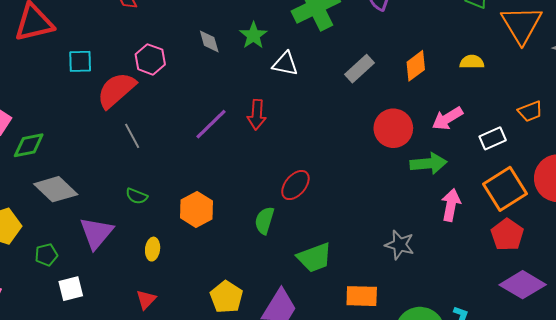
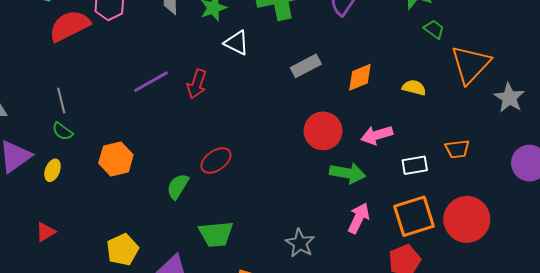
gray line: (132, 136) -> (61, 101), moved
yellow ellipse: (153, 249) -> (53, 170), moved

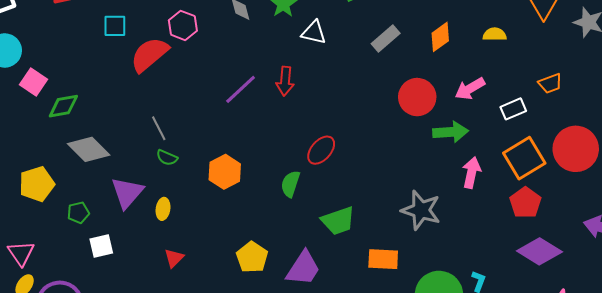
yellow ellipse: (53, 170) -> (163, 209), moved
gray star: (300, 243) -> (421, 210), size x1.4

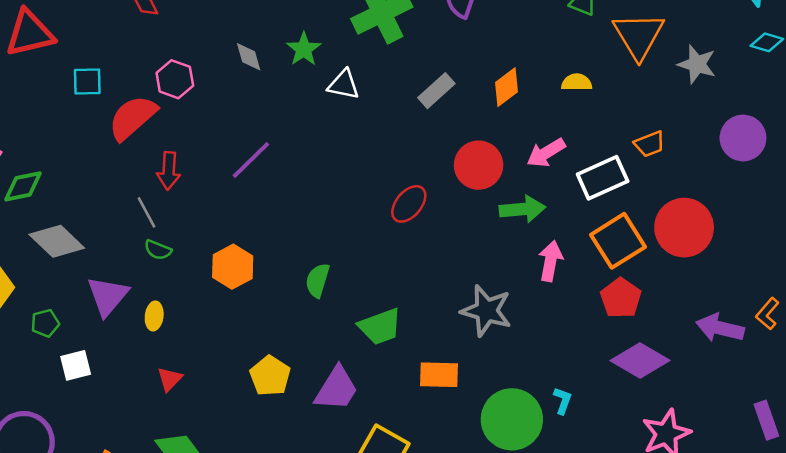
red arrow: (285, 81) -> (169, 171), moved
white rectangle: (513, 109) -> (603, 178), size x1.5
red ellipse: (321, 150) -> (409, 204), moved

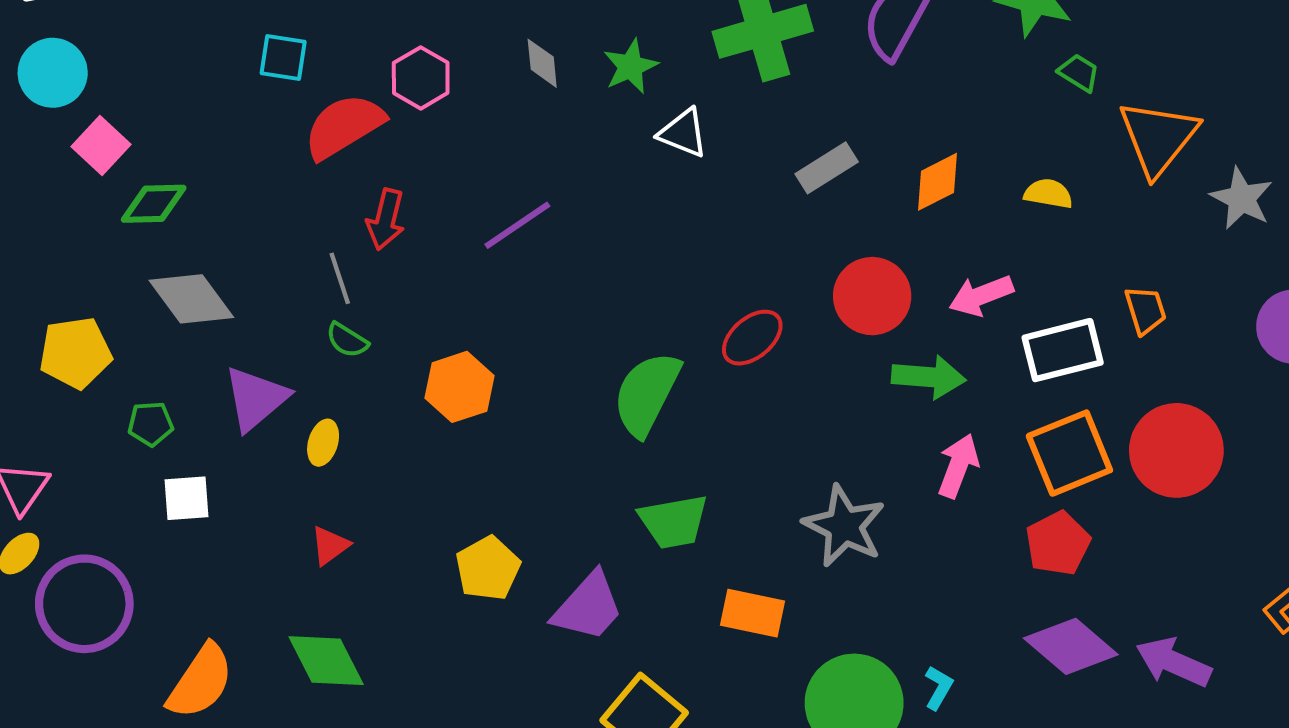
orange trapezoid: (650, 144) -> (1145, 310), turned -96
green semicircle: (318, 280) -> (647, 394), moved, size x1.6
purple arrow: (720, 328) -> (1173, 662), moved

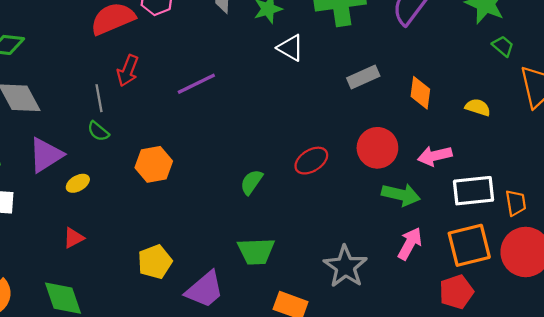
orange diamond: (937, 182) -> (420, 93), turned -64
orange trapezoid: (1145, 310) -> (516, 203), moved
green semicircle: (647, 394) -> (252, 182), size x0.6
yellow ellipse: (323, 443) -> (78, 183), turned 35

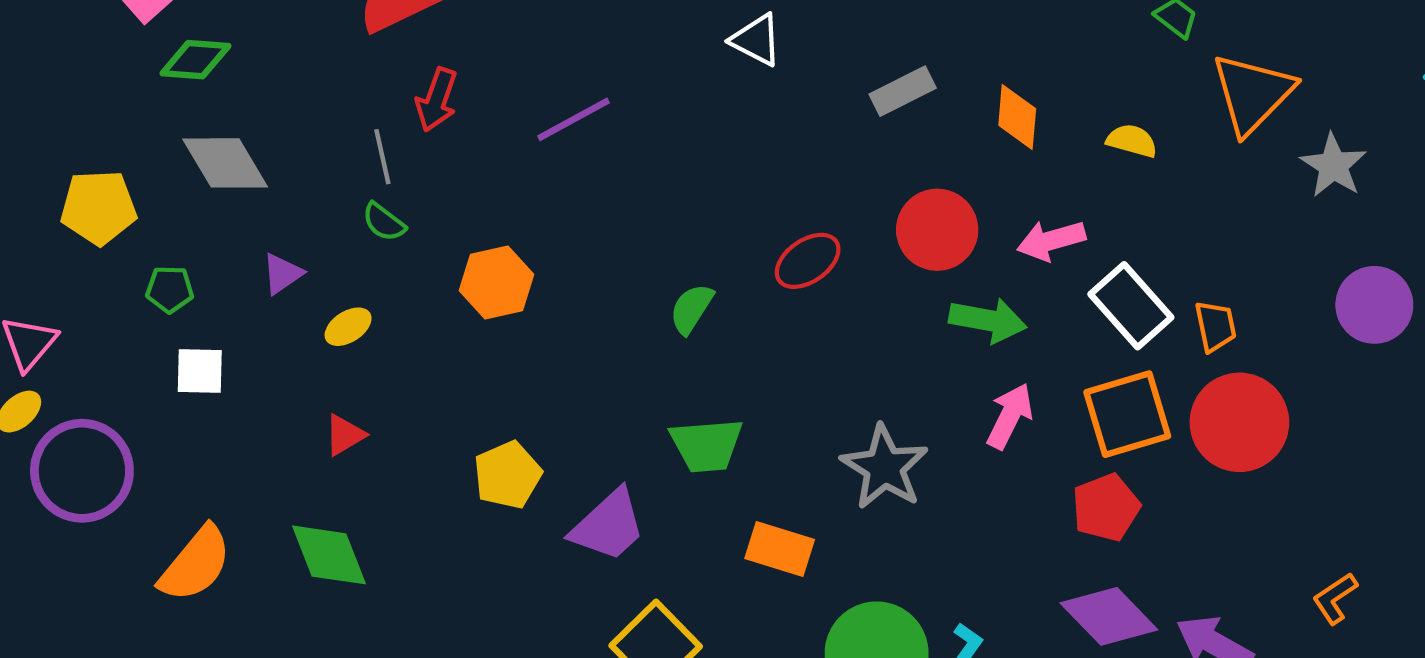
purple triangle: (46, 155) -> (282, 274), size x0.6
white rectangle: (473, 191) -> (1131, 306), turned 57

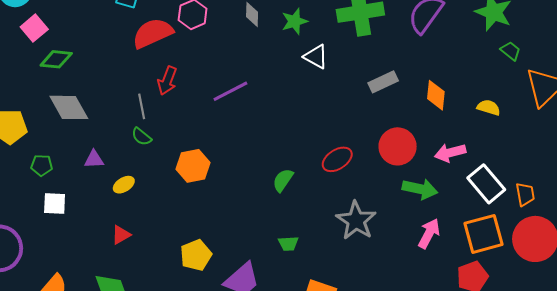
purple triangle: (282, 274) -> (94, 159), turned 30
green trapezoid: (706, 445) -> (288, 244), size x0.6
gray star: (884, 467) -> (356, 221), moved

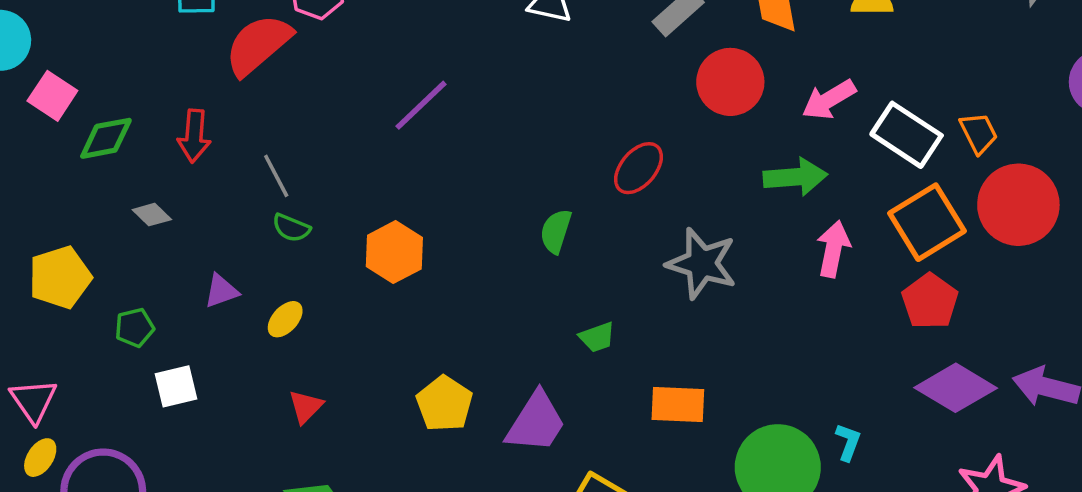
red arrow: (167, 81) -> (194, 136), moved
gray diamond: (69, 107) -> (152, 215), size x0.5
red circle: (398, 146) -> (730, 82), moved

